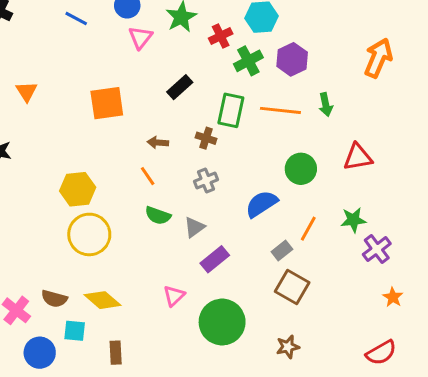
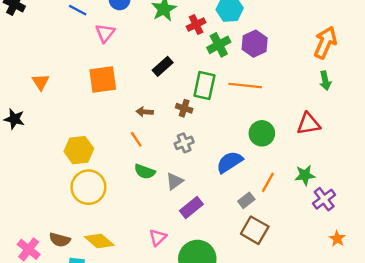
pink triangle: (140, 37) -> (105, 33), moved
orange triangle: (27, 91) -> (41, 82), moved
green arrow: (326, 105) -> (325, 81), moved

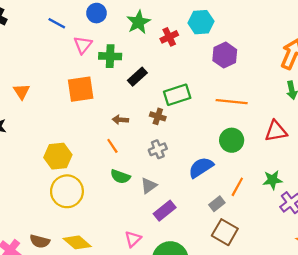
green cross: (219, 45) -> (110, 56), moved, turned 30
green rectangle: (204, 86) -> (177, 95), turned 60
orange line: (245, 86) -> (232, 102), moved

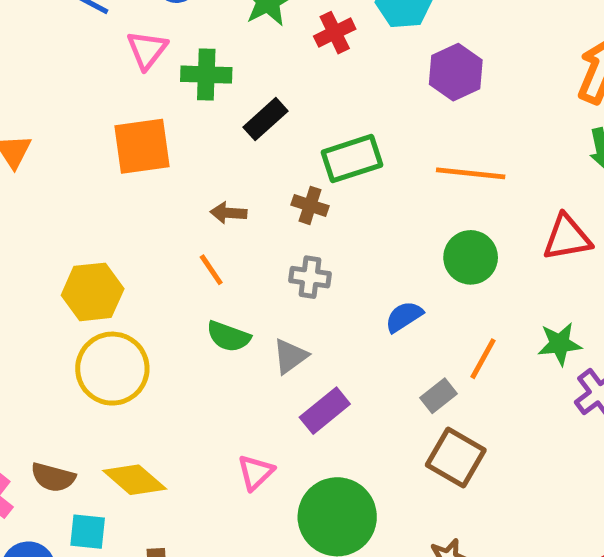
gray cross: (158, 149) -> (310, 277), turned 30
blue semicircle: (201, 167) -> (404, 317), size x0.7

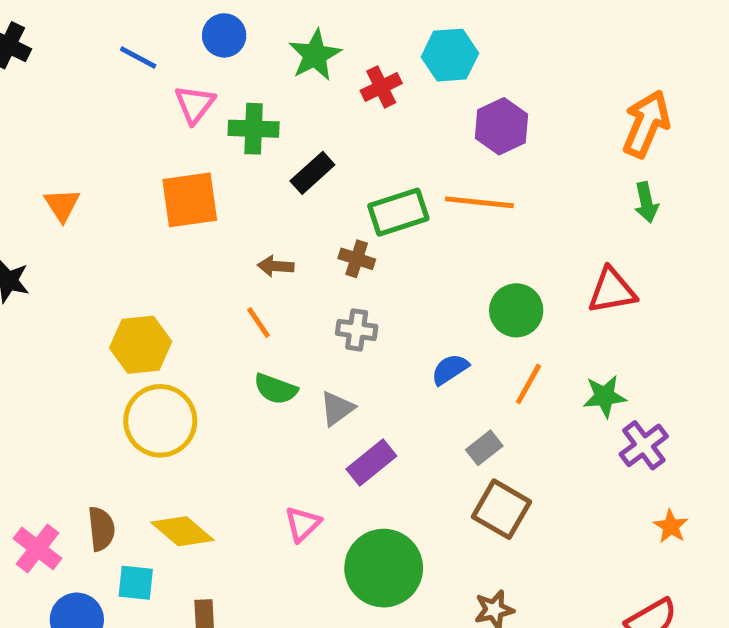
orange line: (471, 173) -> (479, 202), moved
orange line: (483, 359) -> (528, 384), moved
brown semicircle: (53, 477) -> (101, 529), turned -111

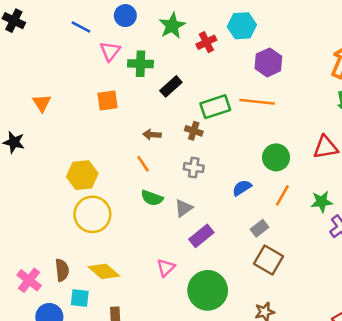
orange square: (190, 200) -> (108, 100), size x0.7

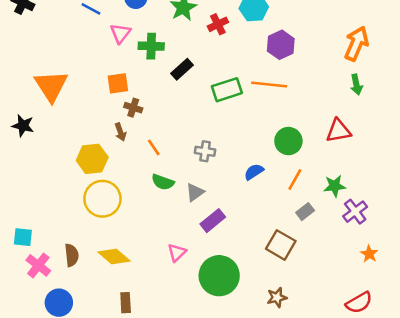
orange triangle: (42, 103) -> (51, 86), size x1.8
brown cross: (194, 131) -> (133, 108), moved
brown arrow: (152, 135) -> (120, 132), moved, turned -114
gray rectangle: (260, 228) -> (305, 212), moved
cyan square: (80, 298) -> (23, 237), moved

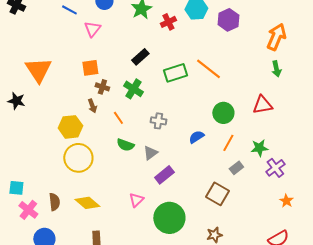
purple hexagon: (281, 45) -> (228, 20), moved
green cross: (151, 46) -> (133, 89), moved, turned 30
orange line: (269, 85) -> (208, 69), turned 32

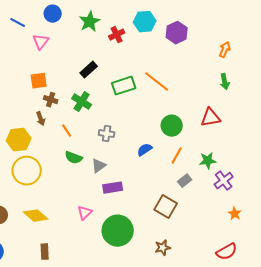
orange arrow: (276, 37) -> (225, 50), size x0.6
purple rectangle: (164, 175) -> (113, 188), turned 30

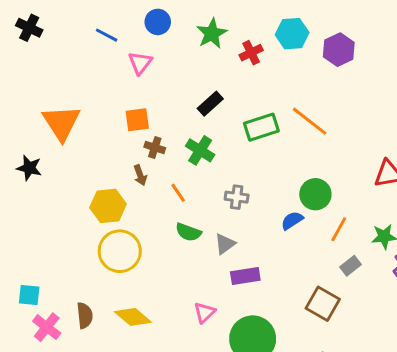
green circle: (172, 126) -> (315, 194), moved

